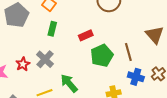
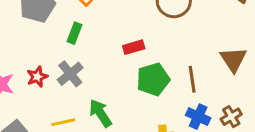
green rectangle: (52, 29) -> (74, 33), moved

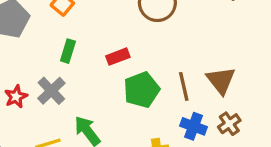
green rectangle: (74, 33) -> (68, 51), moved
brown triangle: (233, 59) -> (221, 80), moved

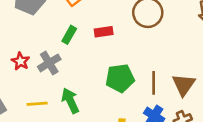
red rectangle: (118, 57) -> (104, 32), moved
red star: (16, 97) -> (20, 61), turned -30

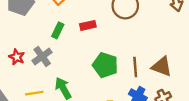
green pentagon: (120, 78) -> (105, 65), turned 30
brown triangle: (184, 85) -> (162, 67), turned -40

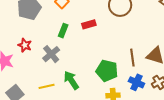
red star: (17, 57) -> (25, 45), moved
green pentagon: (105, 65) -> (107, 71), moved

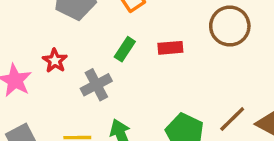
brown line: (132, 58) -> (232, 119), turned 42

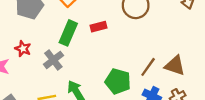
green rectangle: (125, 49) -> (68, 33), size x1.5

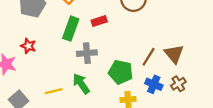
gray cross: (53, 60) -> (87, 53), moved, turned 36
brown triangle: (175, 65) -> (174, 54), turned 35

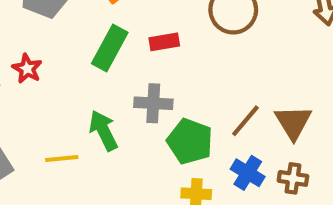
gray cross: (87, 53) -> (153, 103), moved
green arrow: (81, 84) -> (103, 131), moved
brown cross: (178, 84) -> (293, 178), turned 32

